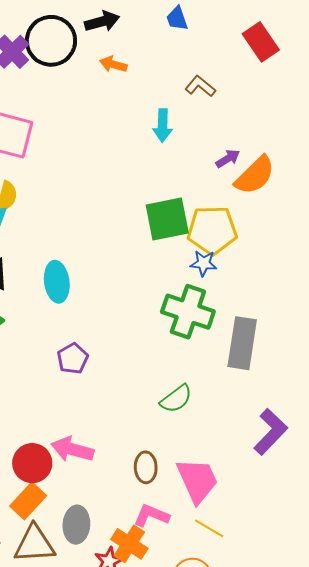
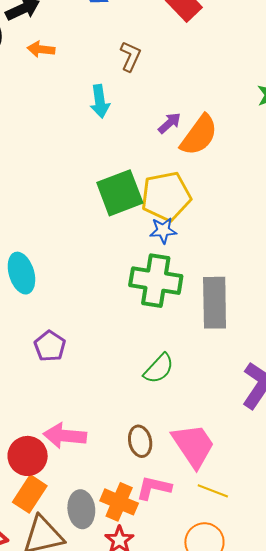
brown L-shape: (200, 86) -> (130, 56), turned 84
orange cross: (129, 544) -> (119, 502), moved

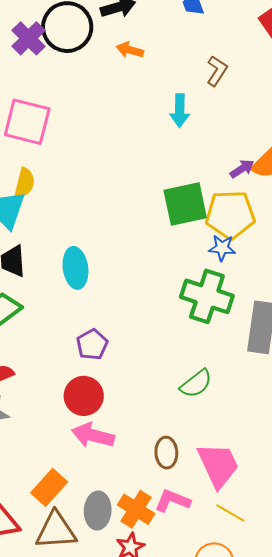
purple arrow: (170, 123) -> (242, 169), moved
red circle: (28, 456) -> (84, 396), moved

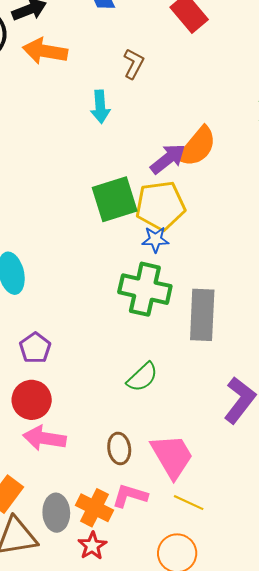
orange arrow: (130, 50) -> (45, 51), size x1.6
purple arrow: (242, 169) -> (168, 159), size x1.5

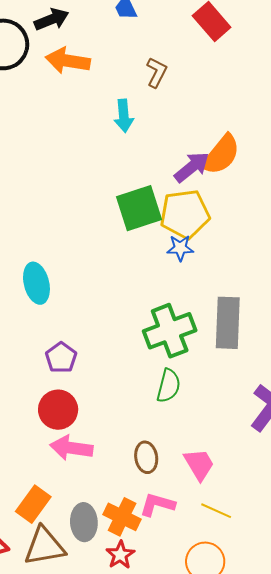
green cross: (145, 289) -> (170, 331), moved, turned -33
green semicircle: (142, 377) -> (169, 386), turned -32
pink trapezoid: (172, 456) -> (199, 464), size x0.7

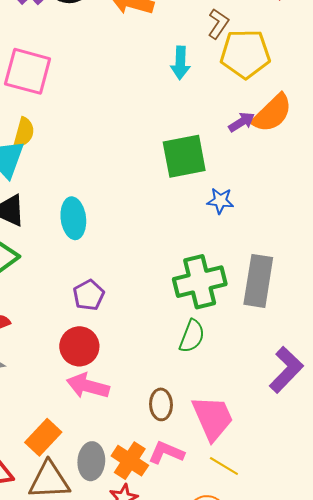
purple arrow: (192, 167) -> (242, 122), size x0.7
yellow pentagon: (185, 214) -> (245, 54), moved
pink trapezoid: (199, 464) -> (213, 418), size x1.4

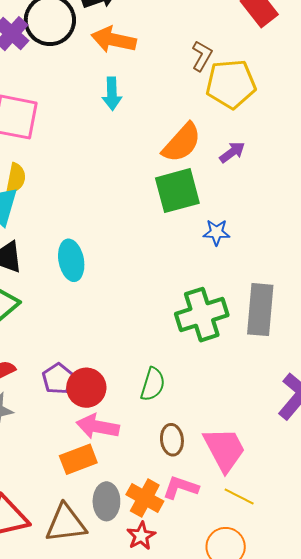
cyan arrow: (180, 63) -> (112, 94), moved
orange semicircle: (272, 113) -> (182, 143), moved
purple pentagon: (89, 295) -> (58, 379), moved
green semicircle: (192, 336) -> (153, 384), moved
orange rectangle: (43, 437) -> (78, 459), moved, turned 30

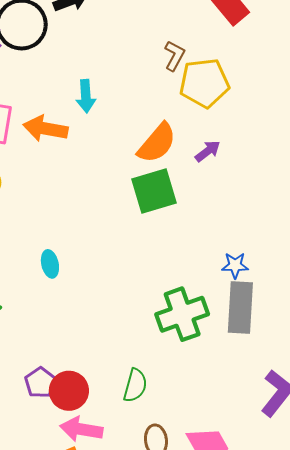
orange arrow: (114, 40) -> (45, 129), moved
blue star: (217, 232) -> (235, 265), moved
cyan ellipse: (71, 260) -> (50, 264), size x0.7

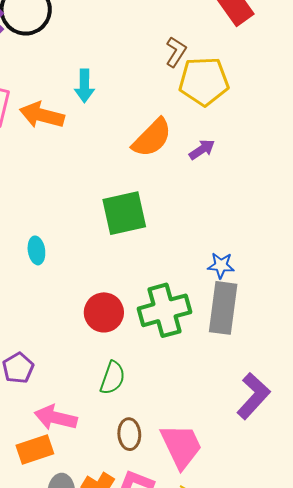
green square: (154, 191) -> (124, 213), moved
red circle: (69, 391) -> (104, 312), moved

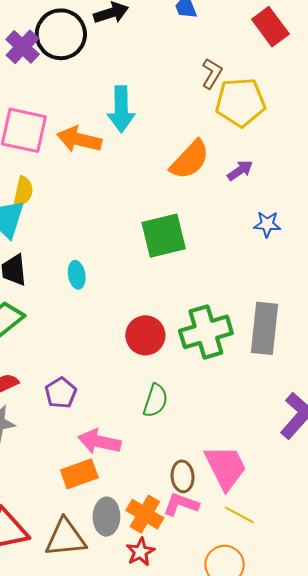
cyan arrow: (84, 86) -> (121, 109), size x1.4
blue star: (221, 265) -> (267, 224), moved
brown ellipse: (129, 434) -> (183, 476), moved

